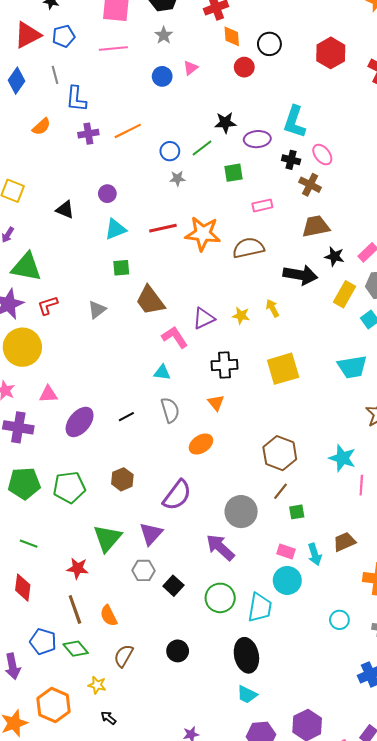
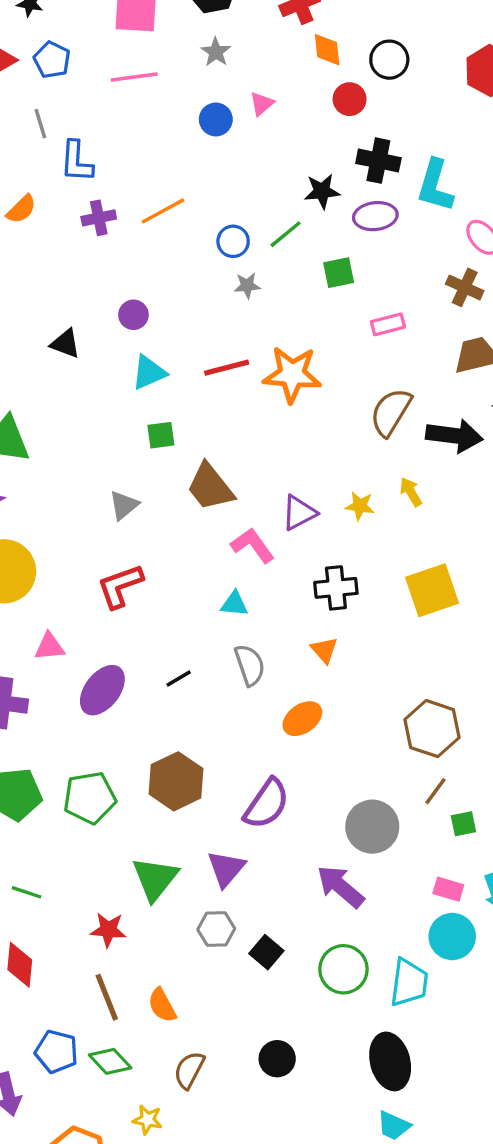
blue pentagon: (64, 36) -> (52, 60), turned -30
black cross: (291, 160) -> (378, 161), moved, size x1.4
brown semicircle: (248, 248) -> (391, 412), moved, turned -44
red L-shape: (48, 305) -> (120, 586), moved, size x1.4
brown hexagon: (122, 479) -> (176, 781), size x1.5

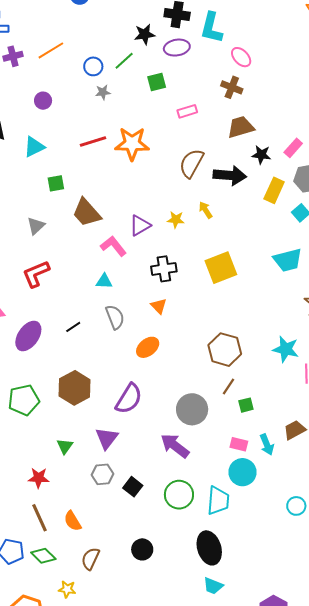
purple circle: (133, 315) -> (43, 101), moved
cyan triangle: (149, 373) -> (34, 147), moved
green triangle: (155, 879) -> (65, 446), size x0.6

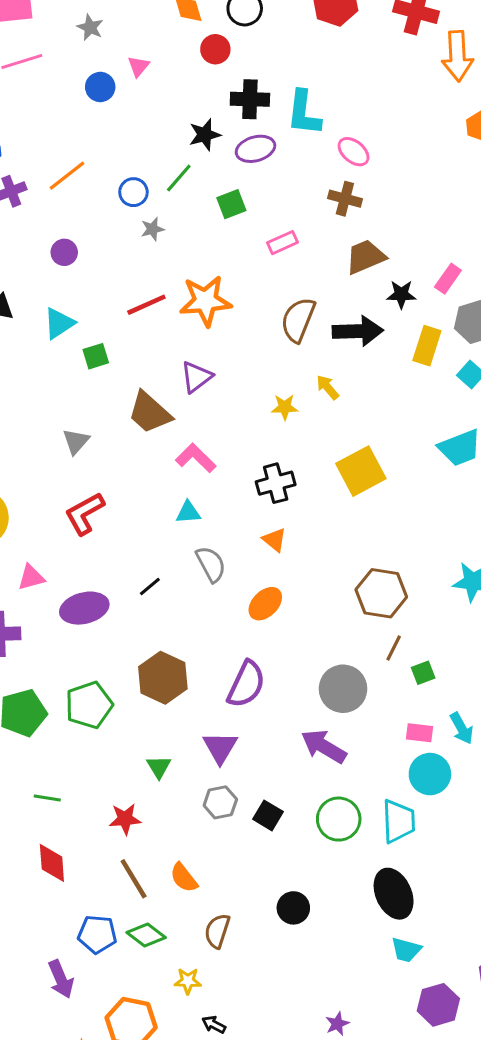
green square: (56, 183) -> (96, 356), moved
purple triangle: (140, 225) -> (196, 377), moved
purple ellipse: (28, 336) -> (84, 608), turned 48

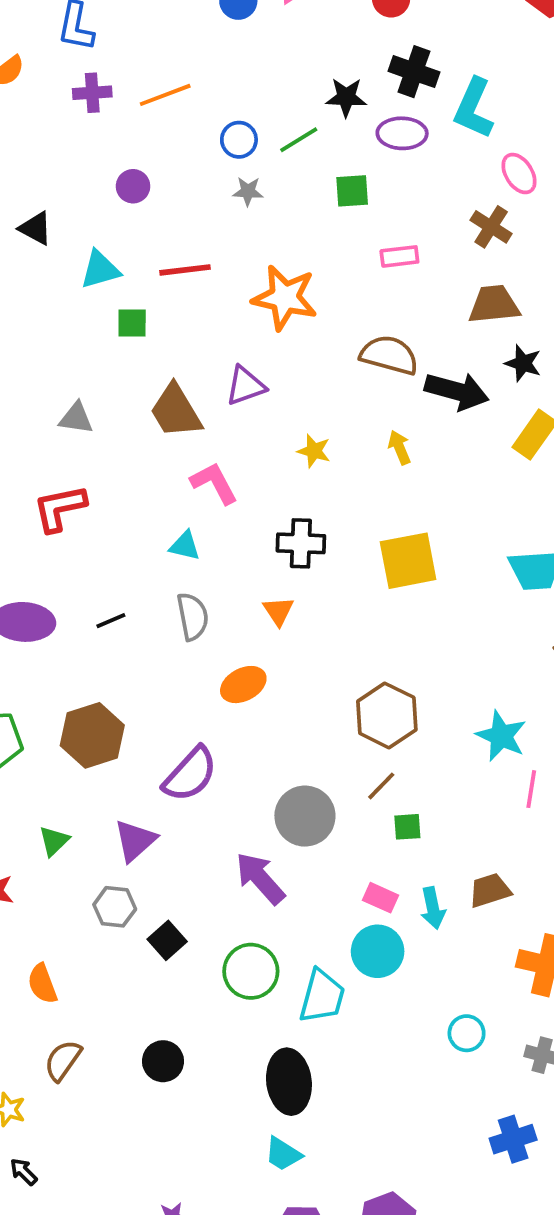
red line: (146, 305) -> (185, 270), moved
brown semicircle: (298, 320) -> (389, 355), turned 66
yellow star: (285, 407) -> (314, 451), moved
gray triangle: (76, 441) -> (76, 418), turned 40

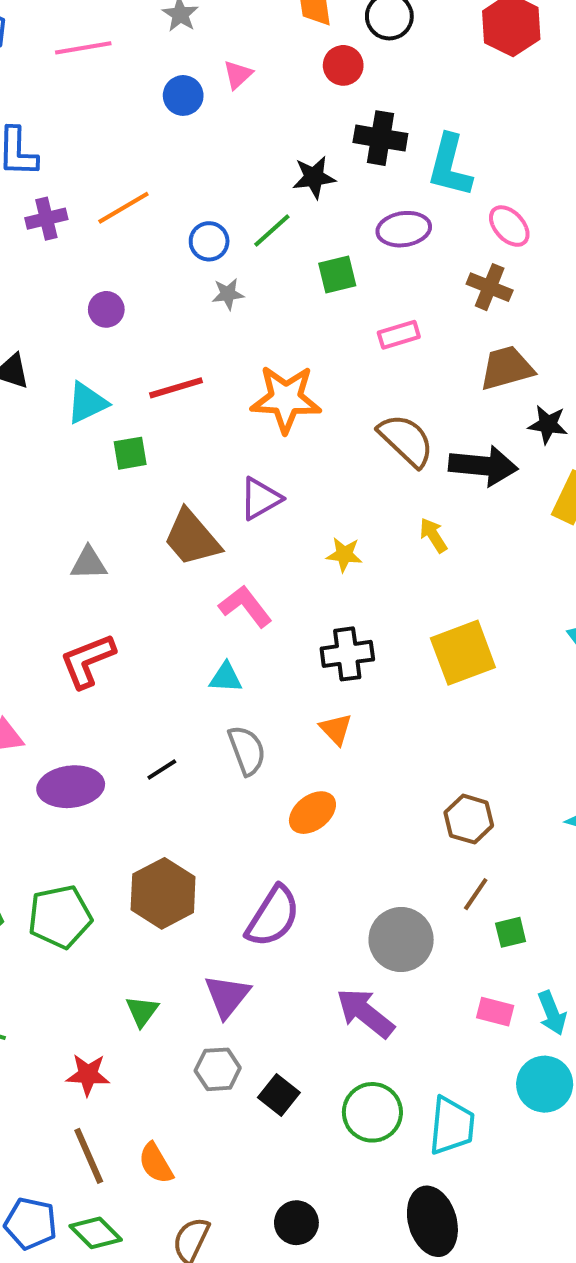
purple ellipse: (402, 133) -> (404, 229), moved
brown semicircle: (389, 355) -> (406, 440), turned 38
brown hexagon: (387, 715) -> (469, 819), size x0.7
cyan circle: (378, 951) -> (545, 1084), moved

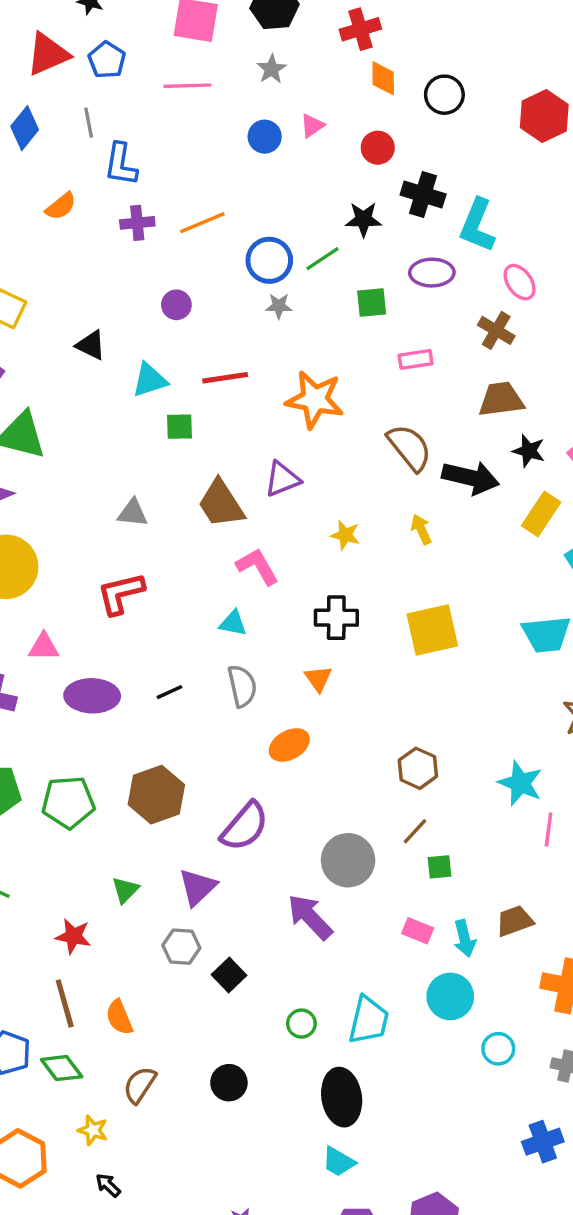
red circle: (343, 65) -> (378, 148), moved
blue circle: (209, 241) -> (269, 260), size x1.4
green circle: (372, 1112) -> (301, 1024), moved, size x0.6

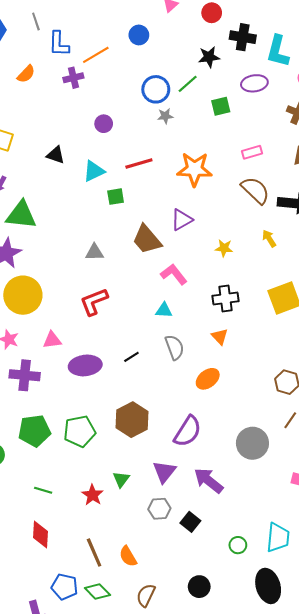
blue circle: (265, 137) -> (139, 35), moved
orange line: (202, 223) -> (96, 55), moved
pink rectangle: (416, 359) -> (252, 152), moved
purple arrow: (310, 917) -> (209, 481), moved
red star: (73, 936) -> (93, 495), moved, turned 30

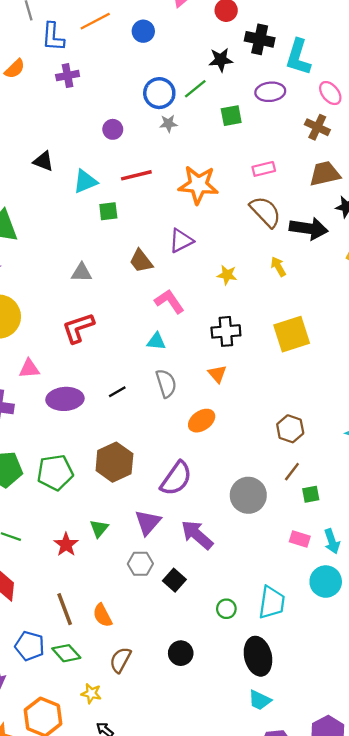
orange line: (96, 55) -> (95, 21), moved
purple circle: (104, 124) -> (113, 129), moved
brown trapezoid: (147, 240) -> (141, 261), size x0.7

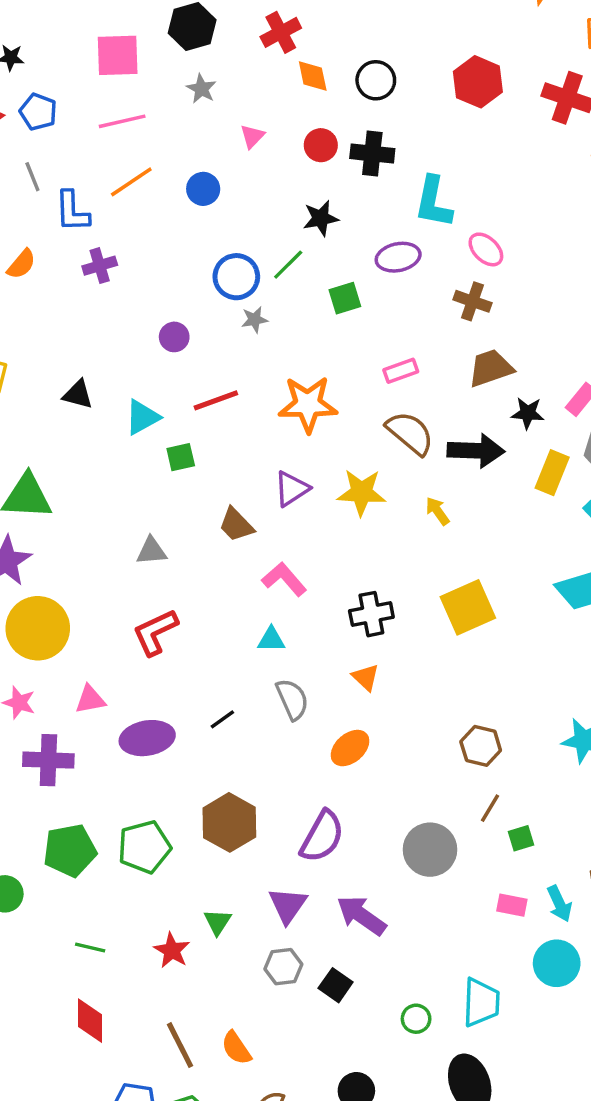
black cross: (260, 39) -> (372, 154), moved
yellow star: (227, 275) -> (361, 492), moved, size x1.6

